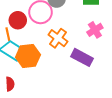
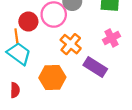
orange hexagon: (28, 56) -> (52, 77), moved

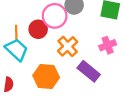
red circle: (28, 21) -> (38, 29), moved

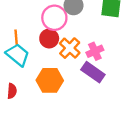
red circle: (38, 29) -> (49, 38), moved
pink cross: (108, 45) -> (95, 51), moved

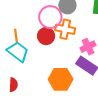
orange cross: (70, 48) -> (65, 29), moved, turned -30
orange hexagon: (50, 80) -> (61, 79), moved

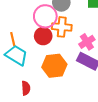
orange hexagon: (61, 79) -> (54, 66), moved
red semicircle: (13, 85) -> (26, 88), moved

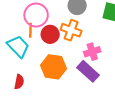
pink circle: (45, 16) -> (36, 15), moved
orange line: (13, 39) -> (30, 30), moved

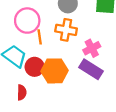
orange line: (30, 30) -> (40, 37), moved
red circle: (50, 34) -> (35, 67), moved

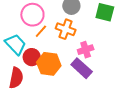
orange line: (40, 37) -> (41, 31), turned 40
red semicircle: (22, 92) -> (16, 78), size x1.5

